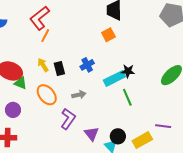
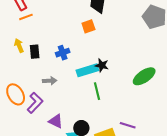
orange line: (45, 36) -> (26, 17), turned 32
orange ellipse: (47, 95) -> (16, 94), moved
purple triangle: (92, 134) -> (56, 121), turned -35

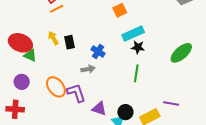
blue cross: (63, 53) -> (98, 52), moved, turned -32
cyan rectangle: (87, 70) -> (133, 34), moved
green line: (97, 91) -> (136, 73), turned 30
purple L-shape: (35, 103) -> (76, 93), turned -55

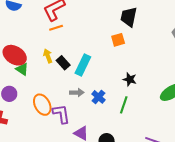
cyan rectangle: (133, 34) -> (83, 65), moved, turned -50
black rectangle: (69, 42) -> (63, 63), turned -40
blue cross: (98, 52) -> (98, 97), moved

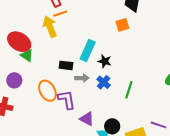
yellow arrow: (48, 56) -> (50, 27), moved, size x1.5
black rectangle: (63, 63) -> (66, 65), moved, turned -40
black star: (130, 79) -> (105, 61), moved

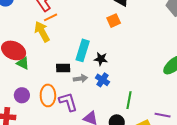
purple circle: (14, 80) -> (22, 95), moved
green line: (129, 90) -> (129, 100), moved
orange ellipse: (47, 91) -> (48, 95), turned 35

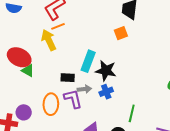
black star: (101, 59) -> (106, 71), size x1.5
blue cross: (102, 80) -> (106, 92), turned 32
purple circle: (22, 95) -> (24, 112), moved
purple L-shape: (68, 102) -> (73, 99), moved

